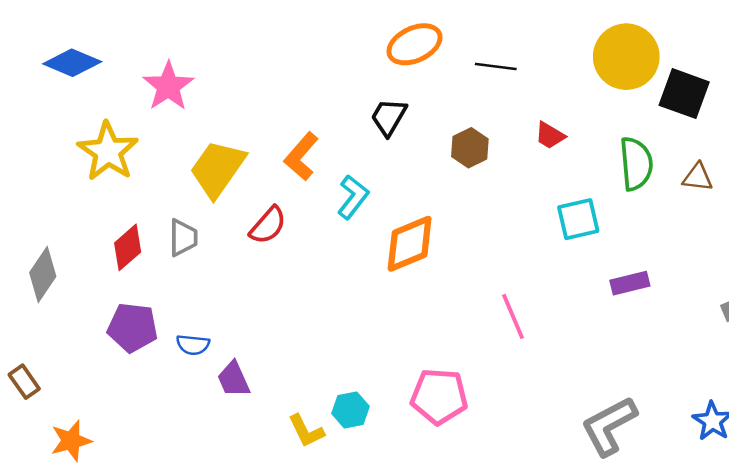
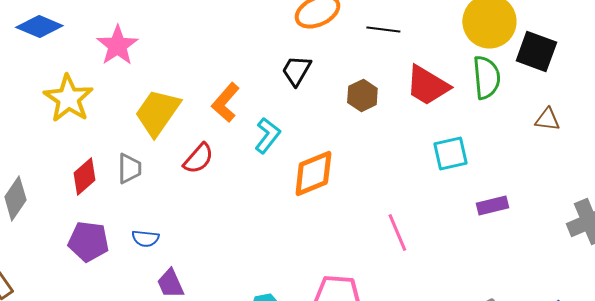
red trapezoid: (550, 135) -> (427, 85), size x1.8
green semicircle: (636, 164) -> (486, 77), moved
blue semicircle: (193, 345) -> (145, 238), moved

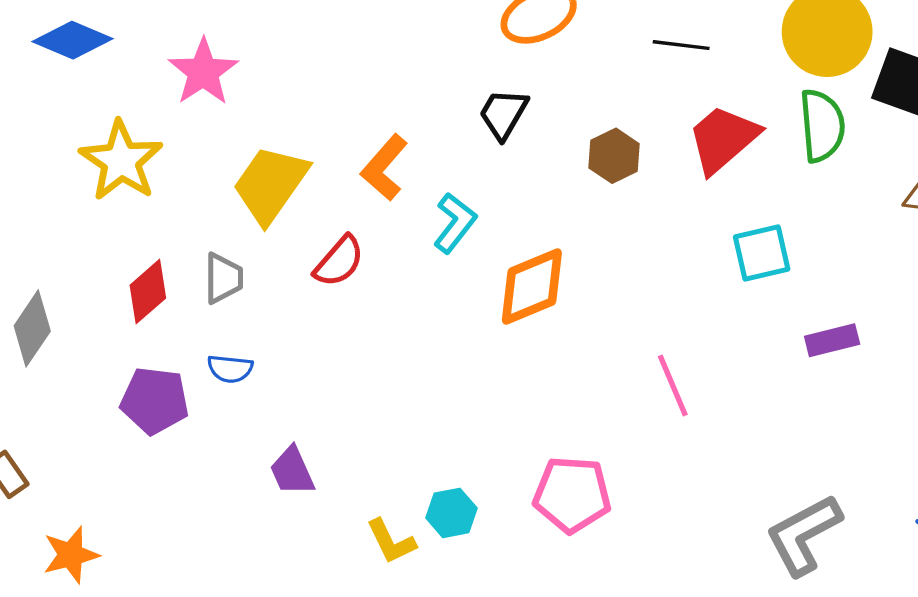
black line: (383, 29) -> (681, 45), moved
red trapezoid: (427, 85) -> (723, 139), turned 108
blue semicircle: (145, 238) -> (230, 369), moved

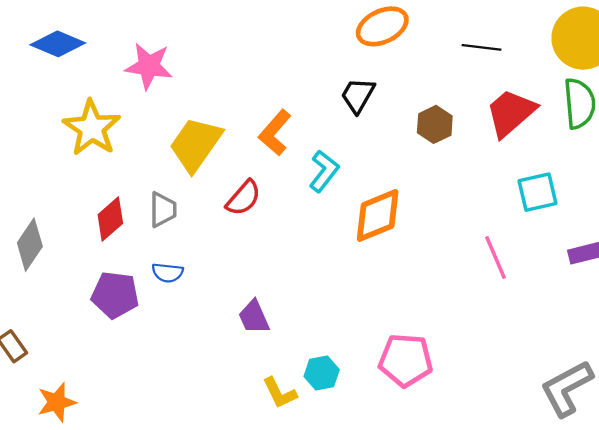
pink star: (203, 72) -> (149, 66), turned -30
pink line: (673, 385) -> (496, 257), moved
purple trapezoid: (292, 471) -> (254, 317), moved

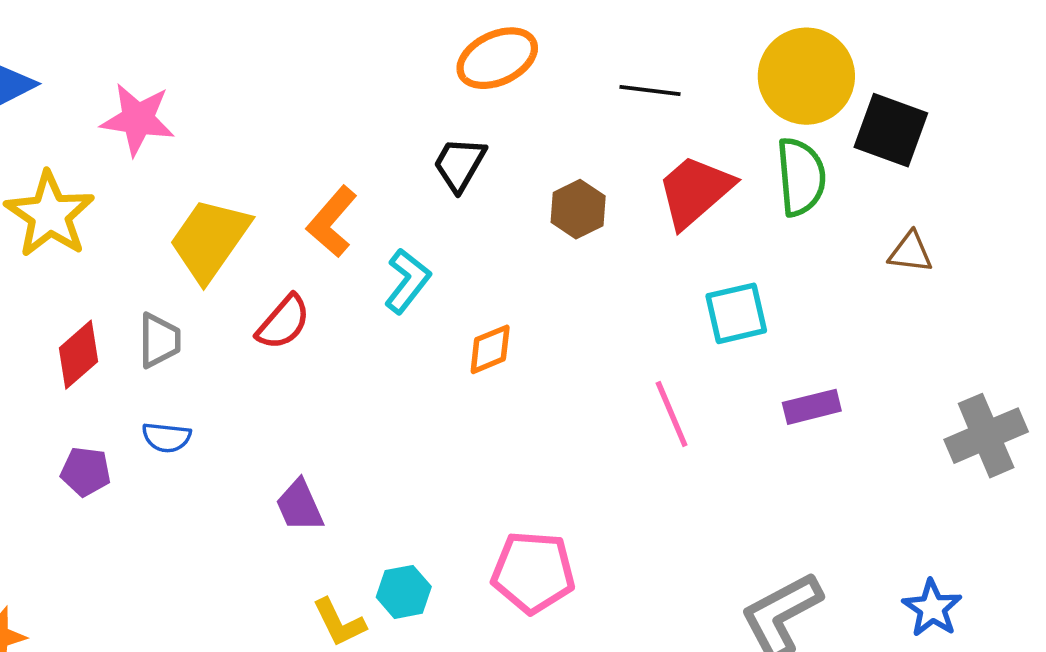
orange diamond: (378, 215) -> (490, 349), size x0.6
purple pentagon: (115, 295) -> (86, 472), size x0.7

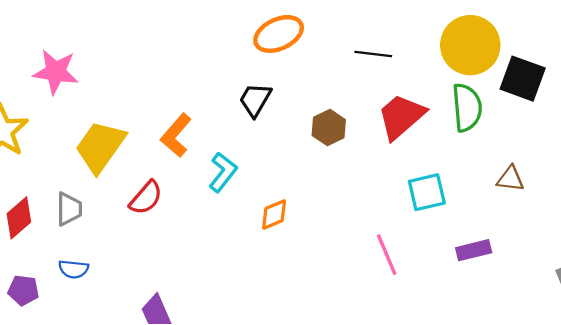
brown triangle: (911, 252) -> (510, 179), moved

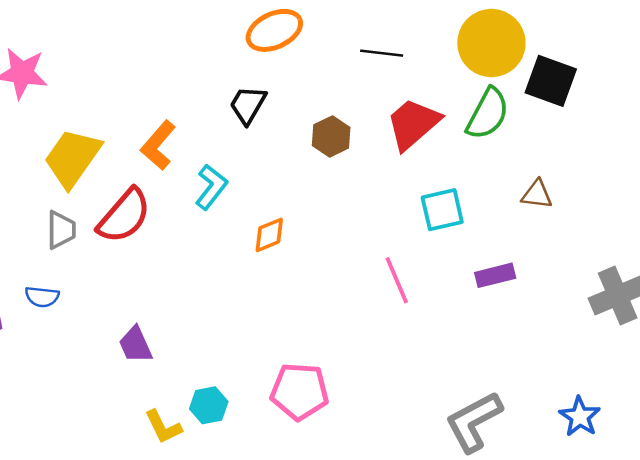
green semicircle: (467, 108) -> (488, 114), turned 33
red semicircle: (146, 198) -> (124, 216), size x1.4
gray trapezoid: (69, 209) -> (61, 230), moved

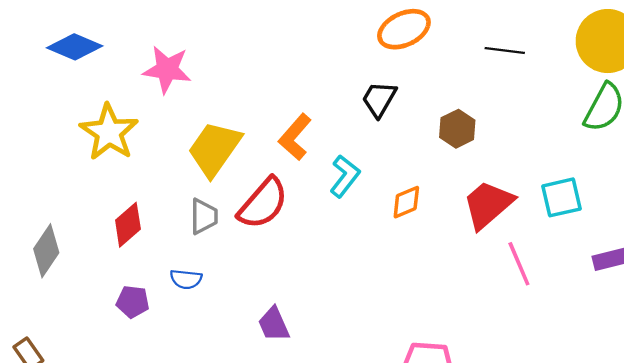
red trapezoid: (413, 124) -> (488, 205), moved
orange diamond: (269, 235) -> (406, 202), moved

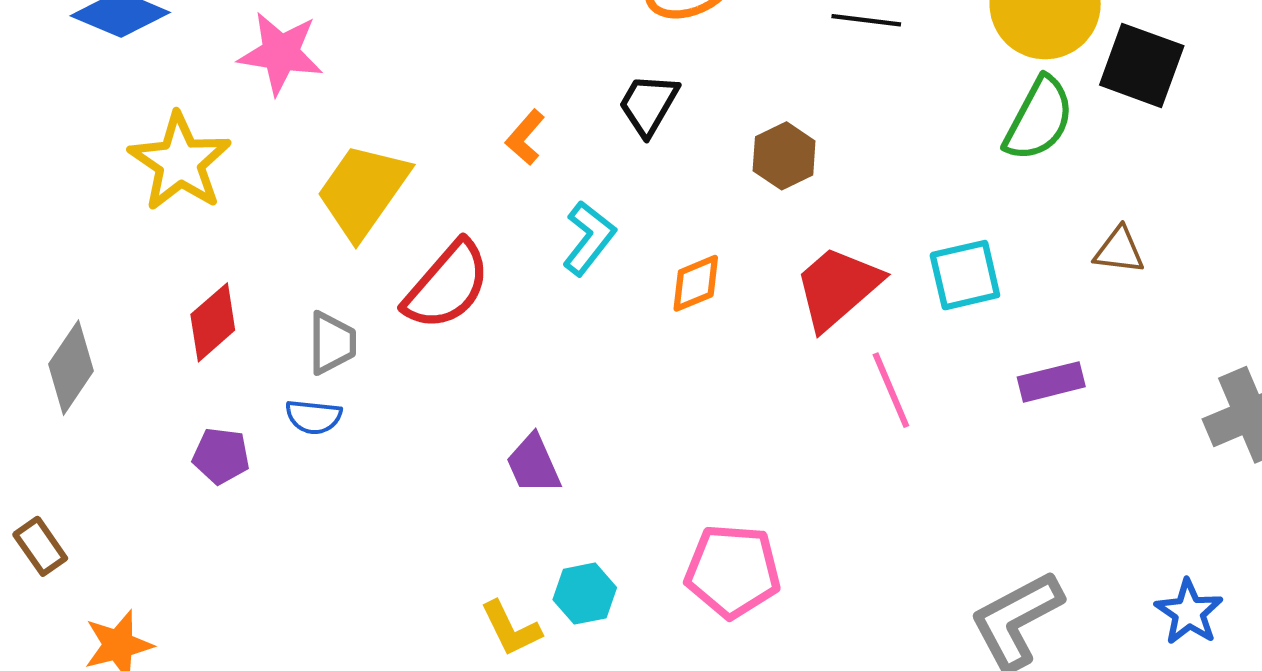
orange L-shape: (295, 137) -> (525, 137), moved, size x0.7
gray trapezoid: (204, 216) -> (332, 343), moved
purple trapezoid: (274, 324) -> (533, 464), moved

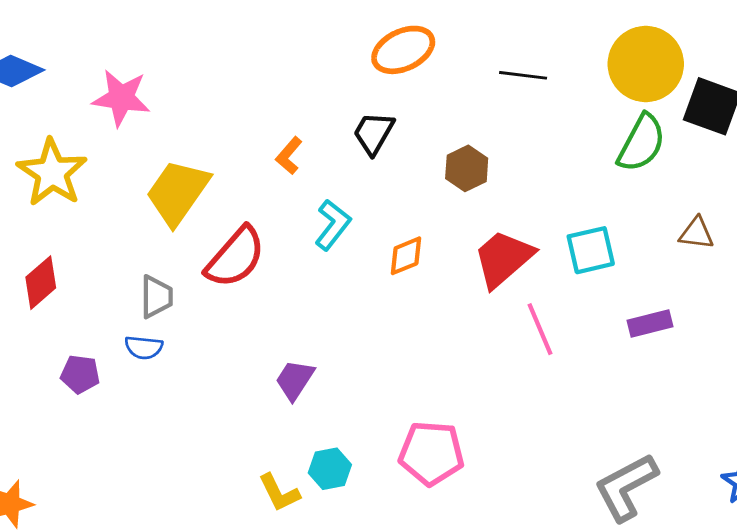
red diamond: (213, 322) -> (41, 283), moved
purple trapezoid: (533, 464) -> (295, 380), turned 57

